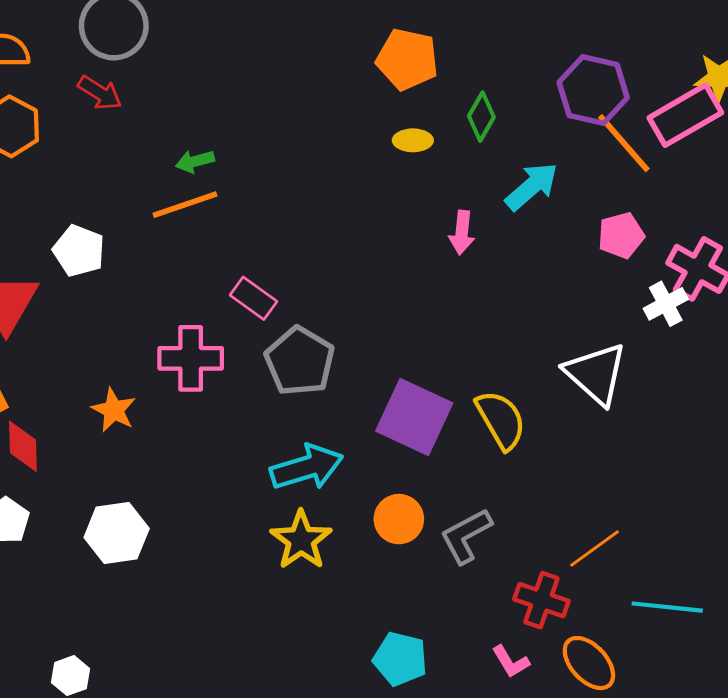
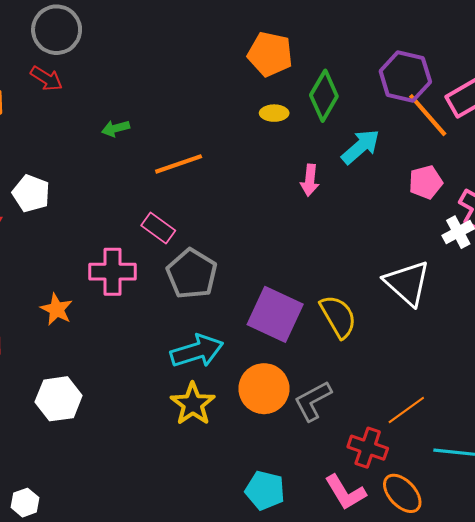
green diamond: (481, 117) -> (324, 96), size x1.4
orange line: (185, 205) -> (179, 164), moved
orange circle: (399, 519) -> (264, 389), size x1.4
pink L-shape: (511, 662) -> (345, 492), size x1.5

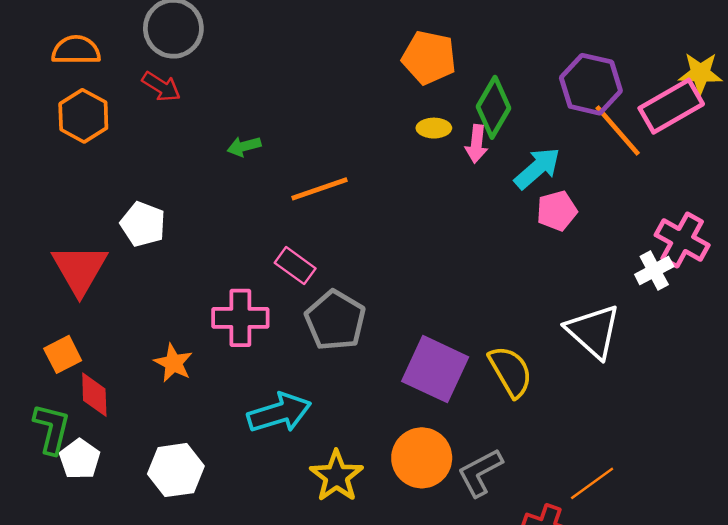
pink arrow: (310, 180) -> (476, 144), moved
pink pentagon: (426, 182) -> (557, 211), moved
cyan arrow: (197, 351) -> (279, 413), moved

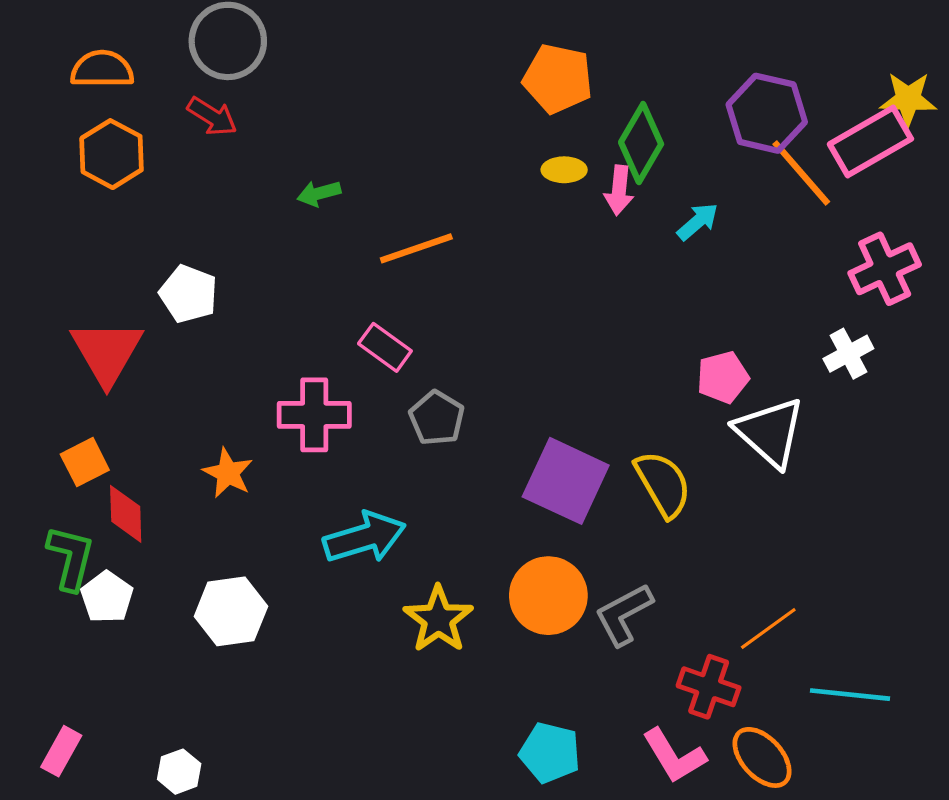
cyan arrow: (537, 168) -> (698, 222), size x0.7
pink pentagon: (557, 211) -> (723, 377), moved
pink cross: (682, 240) -> (885, 269), moved, turned 36
gray pentagon: (335, 320) -> (437, 418), size x0.7

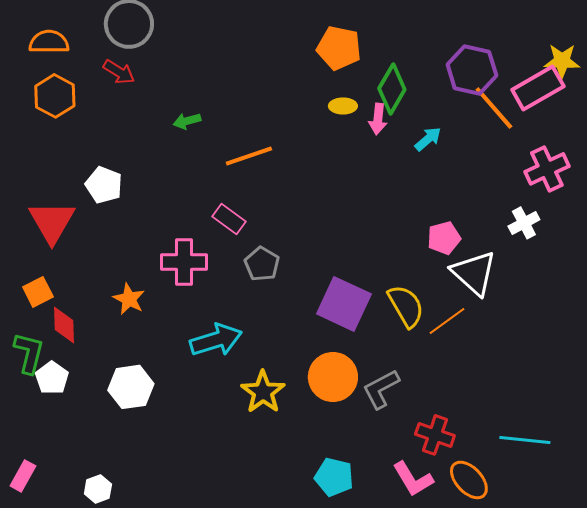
orange line: (768, 629) -> (447, 321), moved

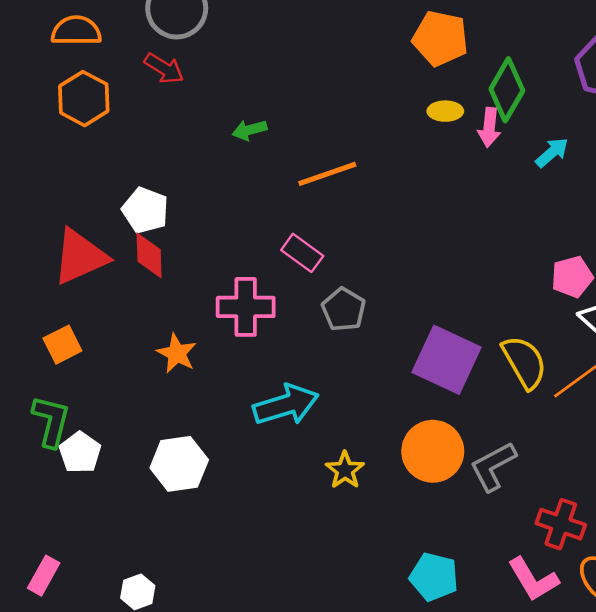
red triangle: (52, 222) -> (80, 257), turned 36
red diamond: (64, 325) -> (149, 255), moved
yellow star: (263, 392) -> (345, 470), size x0.7

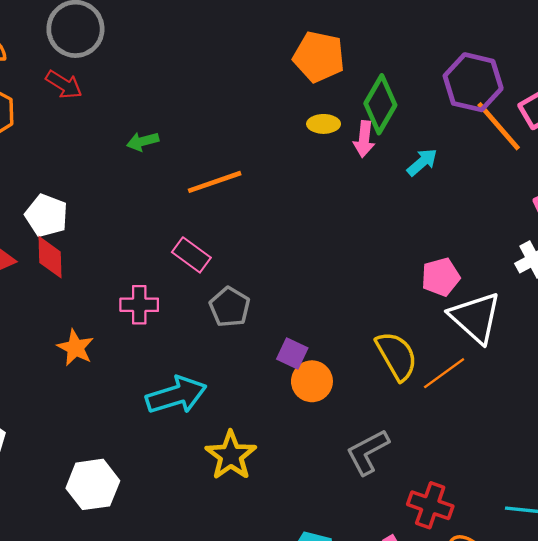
pink cross: (246, 307) -> (139, 305), size x0.7
purple square: (447, 360) -> (292, 353), moved, size x0.5
orange circle: (433, 451) -> (312, 381), moved, size x0.7
white hexagon: (179, 464) -> (93, 484), moved
yellow star: (345, 470) -> (231, 455), size x1.4

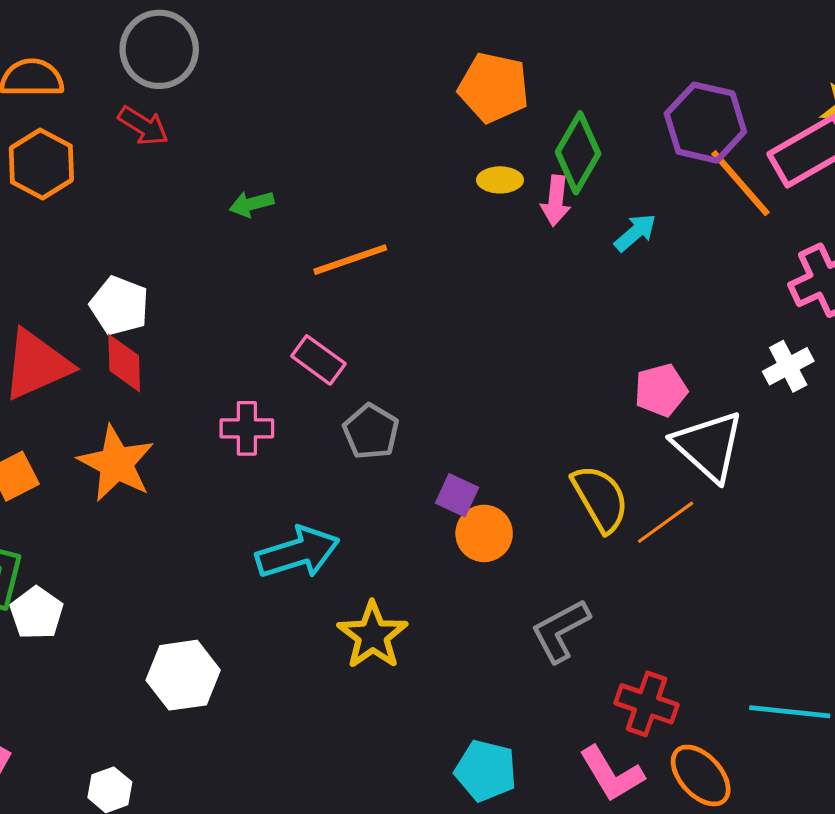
orange star: (75, 348) -> (116, 463), moved, size x1.5

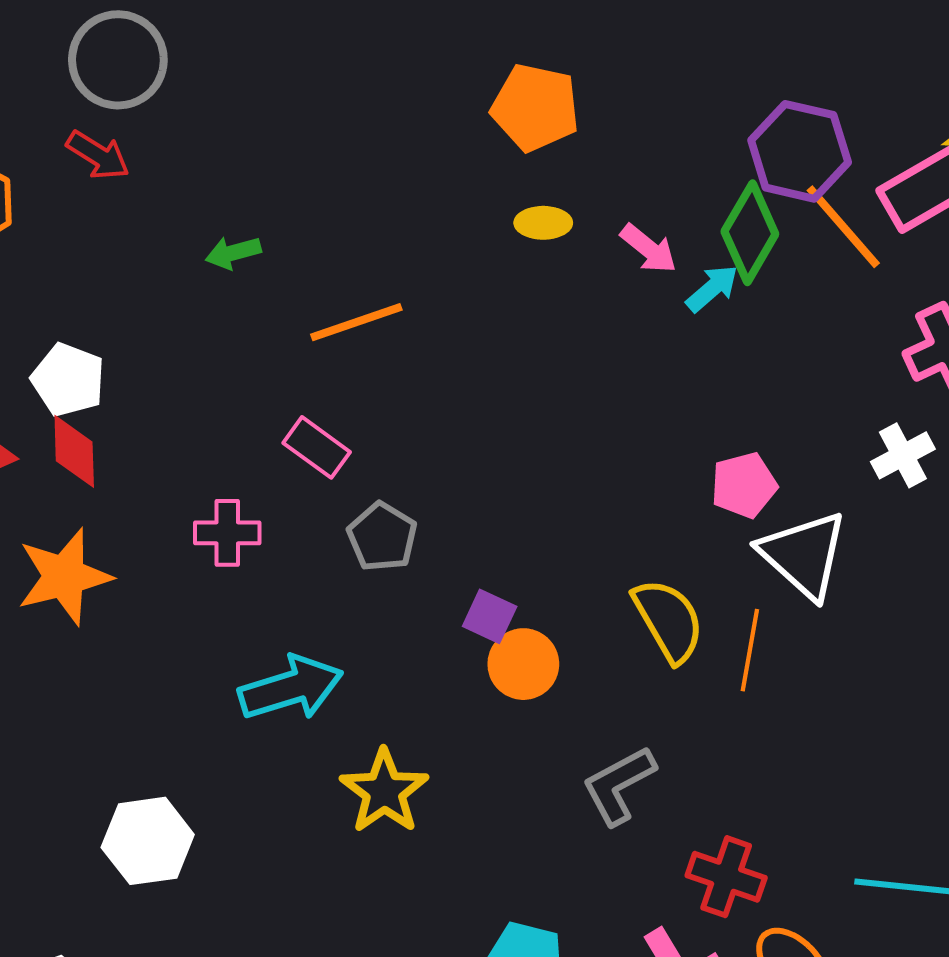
green diamond: (578, 153) -> (750, 233), moved
pink arrow: (556, 201) -> (649, 249), moved, turned -57
orange star: (116, 463) -> (64, 577), turned 30
orange line: (666, 522) -> (750, 650), turned -44

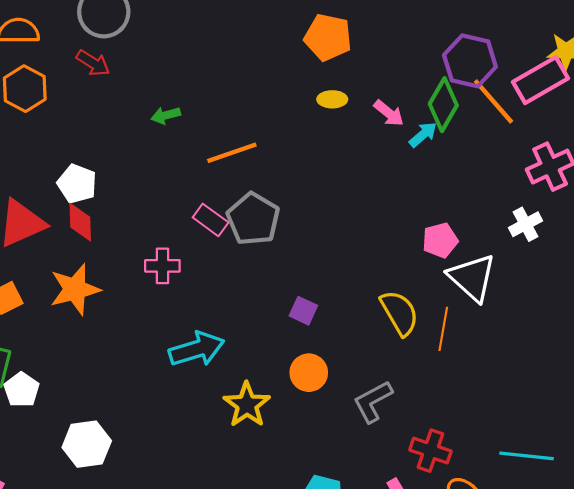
gray pentagon: (382, 537) -> (253, 219), moved, size x1.4
orange circle: (523, 664) -> (309, 373), moved
white hexagon: (148, 841) -> (87, 444), moved

